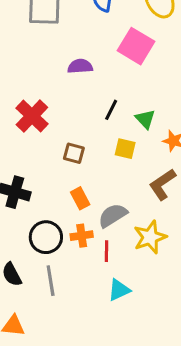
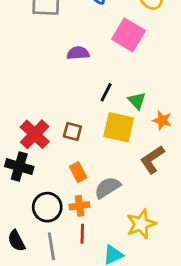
red cross: (32, 116) -> (35, 134), moved
yellow square: (125, 149) -> (119, 127), size x1.6
yellow star: (150, 237) -> (141, 224), moved
red line: (106, 251) -> (82, 234), moved

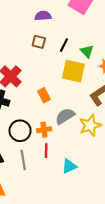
brown square: (72, 132) -> (39, 42), moved
orange rectangle: (78, 172) -> (44, 95), moved
yellow star: (141, 224) -> (90, 126), moved

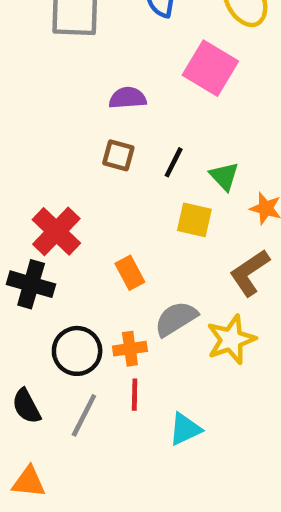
yellow square: (73, 71) -> (194, 220), size x0.7
gray line: (23, 160) -> (84, 415), turned 36

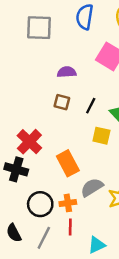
orange rectangle: (130, 273) -> (68, 163), size x1.5

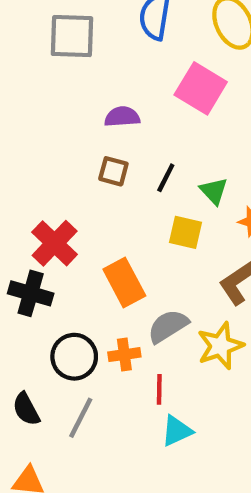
red line: (70, 227) -> (159, 389), moved

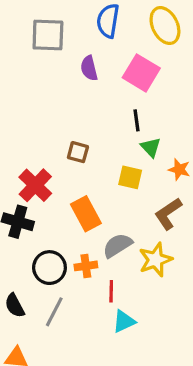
purple semicircle: (122, 117) -> (89, 68), moved, turned -100
brown square: (113, 171) -> (78, 152), moved
black line: (166, 178) -> (136, 120), moved, turned -35

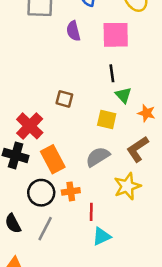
pink square: (141, 73) -> (116, 35), turned -32
orange rectangle: (86, 214) -> (53, 159), moved
gray semicircle: (118, 245) -> (98, 157), moved

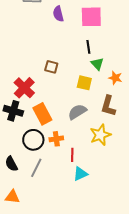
brown L-shape: (138, 149) -> (108, 106), turned -40

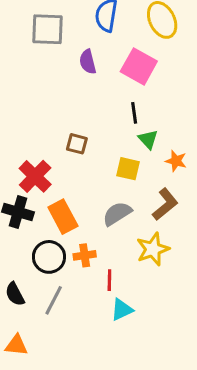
pink square: (91, 17) -> (139, 66), turned 30
brown L-shape: (108, 106) -> (165, 204), turned -145

